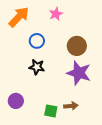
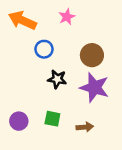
orange arrow: (19, 17) -> (22, 20), turned -110
black star: (37, 67) -> (57, 79), moved
green square: (51, 111) -> (52, 119), moved

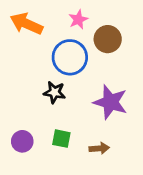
blue circle: (44, 49) -> (70, 57), moved, size x1.6
brown circle: (92, 55) -> (108, 39), moved
black star: (57, 79) -> (54, 92), moved

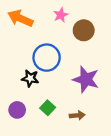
blue circle: (70, 57) -> (47, 58), moved
black star: (54, 92) -> (30, 78), moved
green square: (61, 139) -> (48, 108), turned 32

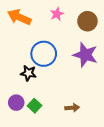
brown circle: (84, 30) -> (87, 21), moved
purple star: (86, 79) -> (85, 55), moved
green square: (48, 108) -> (35, 106), moved

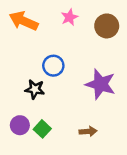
blue circle: (44, 54) -> (53, 66), size x0.7
purple star: (85, 55) -> (100, 84), moved

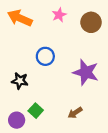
black star: (35, 89) -> (20, 81), moved
purple circle: (20, 125) -> (17, 120), moved
brown arrow: (88, 131) -> (75, 113), turned 152

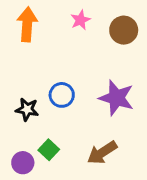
orange arrow: (20, 18) -> (27, 24), turned 70
blue circle: (45, 56) -> (62, 95), moved
brown arrow: (75, 113) -> (102, 153), size x1.5

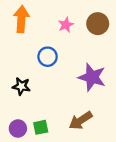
pink star: (80, 20) -> (66, 25), moved
blue circle: (62, 95) -> (48, 57), moved
green square: (49, 150) -> (41, 127), moved, turned 35

